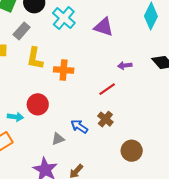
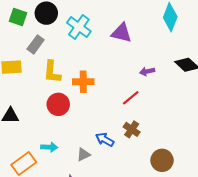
red circle: (38, 104) -> (58, 104), moved
cyan arrow: (15, 117) -> (49, 147), moved

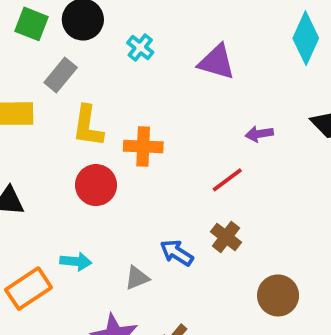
cyan cross: (79, 27) -> (140, 48), size x0.6

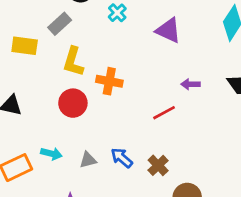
brown cross: (226, 237) -> (158, 165), moved
gray triangle: (137, 278) -> (88, 160), moved

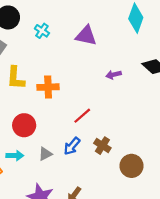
red circle: (73, 103) -> (24, 125), moved
red line: (164, 113) -> (82, 116), moved
blue arrow: (122, 158) -> (72, 146), turned -78

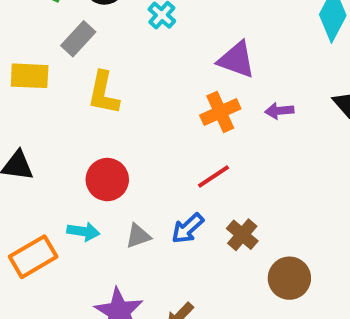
purple triangle: (86, 36) -> (236, 60), moved
orange cross: (48, 87) -> (220, 112), moved, turned -30

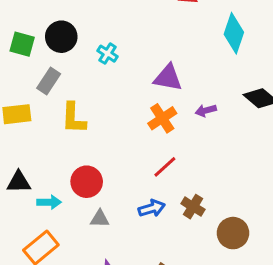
blue arrow: (188, 228) -> (152, 208), turned -145
cyan arrow: (83, 231) -> (49, 202), moved
gray triangle: (138, 236) -> (100, 219), moved, turned 30

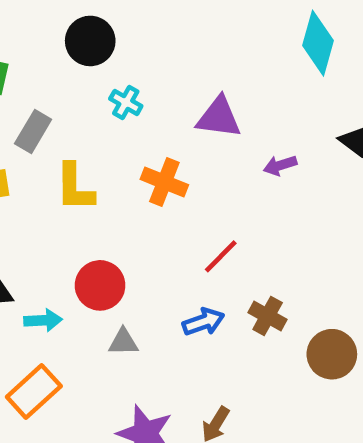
black circle: (61, 37) -> (90, 41), moved
cyan cross: (108, 54) -> (126, 102), moved
orange cross: (162, 118) -> (164, 182), moved, turned -32

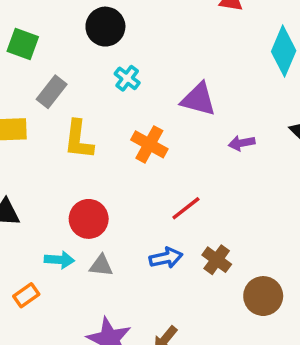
cyan arrow: (43, 320) -> (59, 260), moved
orange rectangle: (34, 391) -> (26, 295), size x0.6

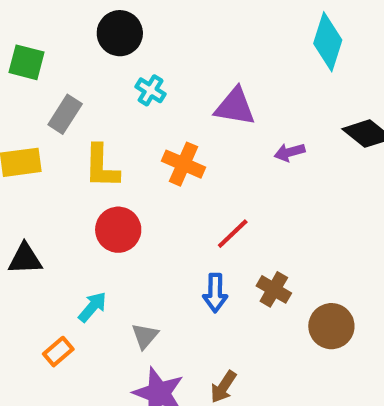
red circle: (89, 219) -> (118, 230), moved
blue arrow: (166, 258) -> (215, 293), turned 108
cyan arrow: (59, 260) -> (93, 307), turned -48
gray triangle: (101, 266) -> (145, 336), moved, turned -50

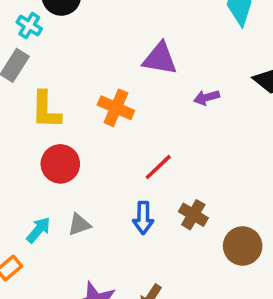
cyan cross: (151, 90) -> (29, 26), moved
gray triangle: (145, 336) -> (79, 224), moved, turned 30

